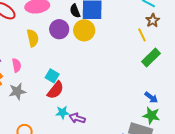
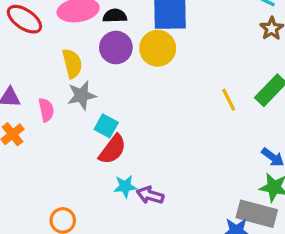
black semicircle: (75, 11) -> (115, 16), moved, turned 112
yellow line: (142, 35) -> (229, 100), moved
gray star: (17, 91) -> (82, 95), moved

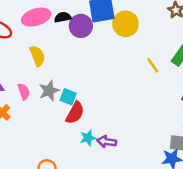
purple circle: (116, 48) -> (81, 26), moved
yellow circle: (158, 48) -> (126, 24), moved
gray star: (82, 95) -> (49, 91), moved

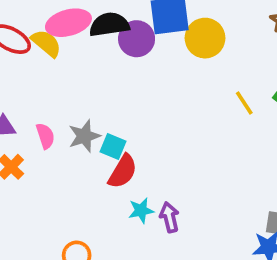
black semicircle: (63, 17) -> (109, 25), size x1.5
yellow semicircle: (37, 56) -> (46, 43), moved, turned -30
purple arrow: (107, 142) -> (169, 217), turned 66

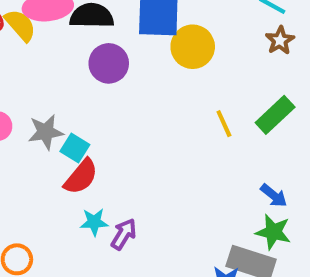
purple circle: (137, 39) -> (109, 63), moved
purple arrow: (169, 217) -> (124, 234), turned 36

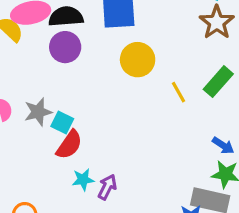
brown star: (280, 40) -> (217, 22), size x1.5
yellow circle: (193, 47) -> (138, 60), moved
purple circle: (109, 63) -> (65, 47), moved

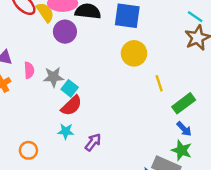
purple circle: (65, 47) -> (65, 32), moved
green rectangle: (218, 82) -> (184, 103), moved
cyan star: (83, 180) -> (66, 131), moved

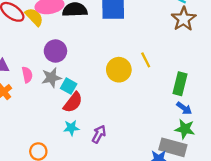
purple circle: (65, 32) -> (55, 51), moved
yellow circle: (134, 53) -> (119, 70), moved
yellow line: (159, 83) -> (146, 60), moved
green rectangle: (184, 103) -> (180, 84), turned -30

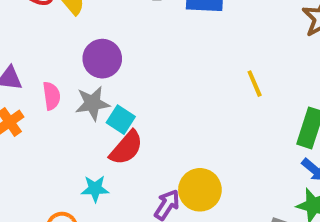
yellow circle: (119, 70) -> (200, 190), moved
cyan star: (71, 128) -> (95, 189), moved

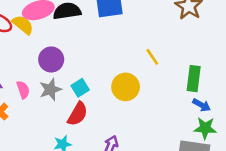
cyan square: (121, 120) -> (80, 88), moved, turned 36
yellow circle: (200, 190) -> (126, 87), moved

